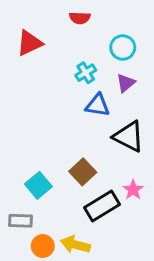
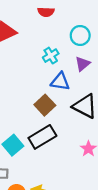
brown square: (83, 172) -> (45, 105), moved
black rectangle: (102, 206) -> (42, 137), moved

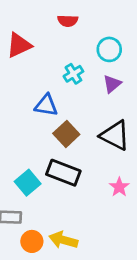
blue triangle: (60, 81) -> (46, 105), moved
black rectangle: (42, 137) -> (63, 173), turned 52

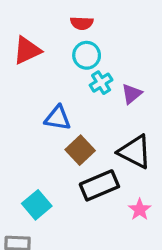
cyan circle: (109, 49) -> (87, 55), moved
cyan cross: (73, 74) -> (101, 83), moved
black rectangle: (63, 173) -> (99, 185), moved, turned -44

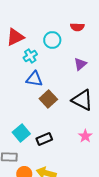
red semicircle: (82, 23) -> (77, 27), moved
cyan cross: (101, 83) -> (30, 56), moved
black rectangle: (99, 185) -> (44, 139), moved, size x0.7

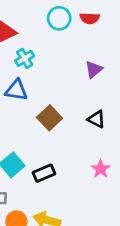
cyan circle: (52, 40) -> (59, 18), moved
blue triangle: (34, 79) -> (16, 90), moved
black triangle: (82, 100) -> (96, 119), size x0.6

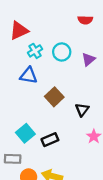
cyan circle: (59, 18) -> (62, 52), moved
black triangle: (96, 119) -> (82, 110), moved, turned 40

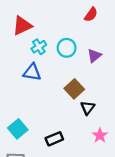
red semicircle: (85, 20) -> (91, 15), turned -56
brown square: (54, 97) -> (74, 89), moved
cyan square: (25, 133) -> (18, 129), moved

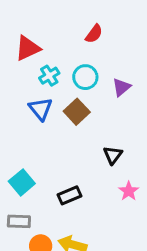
red semicircle: (91, 15) -> (94, 34), moved
blue triangle: (32, 72) -> (41, 109), turned 42
brown square: (74, 89) -> (77, 112), moved

